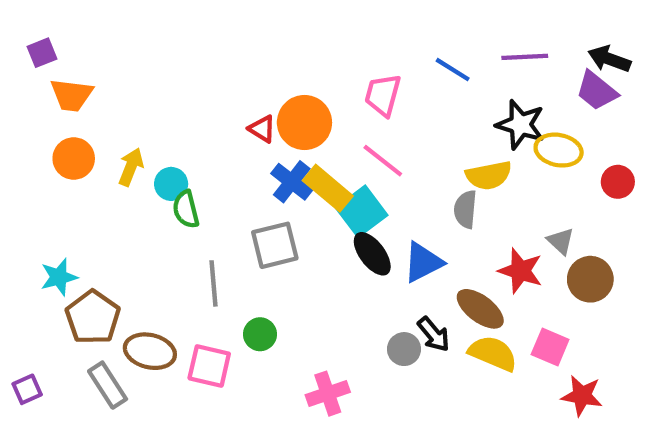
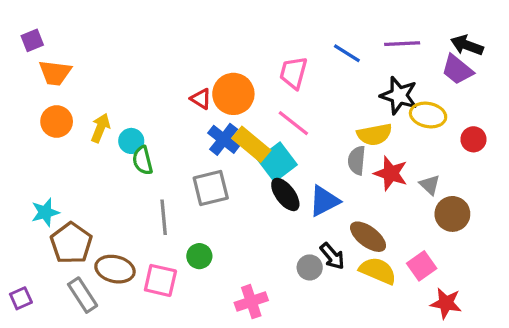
red star: (520, 271) -> (391, 173), moved
pink square: (550, 347) -> (422, 266), turned 32

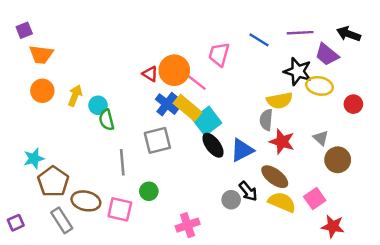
purple trapezoid: (457, 70) -> (327, 54), moved
pink line: (293, 123) -> (195, 81), moved
red star: (391, 173) -> (282, 142), moved

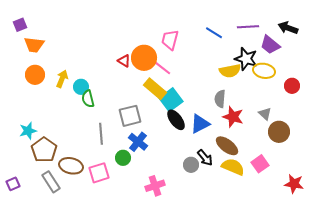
pink trapezoid: (219, 54) -> (170, 40), moved
yellow semicircle: (280, 100) -> (230, 71), moved
blue cross: (167, 104) -> (138, 142), moved
pink square: (120, 209) -> (99, 173), turned -30
red star: (333, 226) -> (294, 184), moved

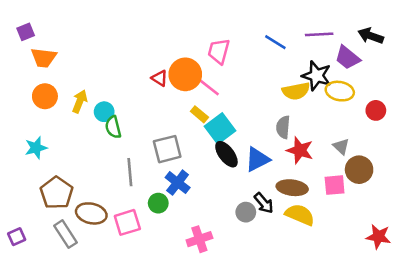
yellow rectangle: (155, 89) -> (199, 114), size x0.6
cyan star: (28, 131) -> (36, 148), moved
brown ellipse: (227, 146) -> (292, 188), turned -30
pink square: (260, 164) -> (335, 185), moved, turned 30

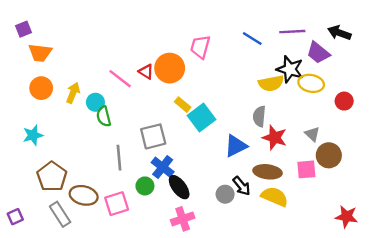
pink line: (207, 86) -> (120, 79), moved
black ellipse: (226, 154) -> (179, 187), moved

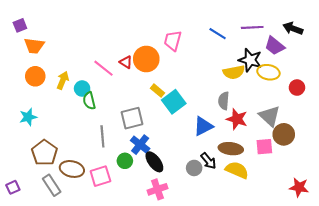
gray triangle: (312, 134) -> (269, 116), size x1.6

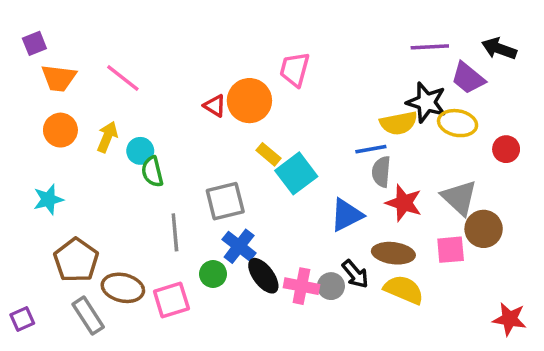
blue line: (218, 34) -> (371, 149), moved, turned -42
pink line: (103, 68) -> (123, 78), moved
pink cross: (157, 189) -> (301, 286), moved, turned 30

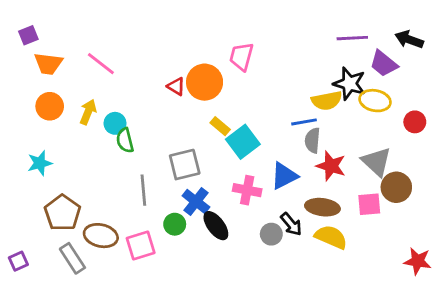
pink cross: (301, 286) -> (247, 190), moved

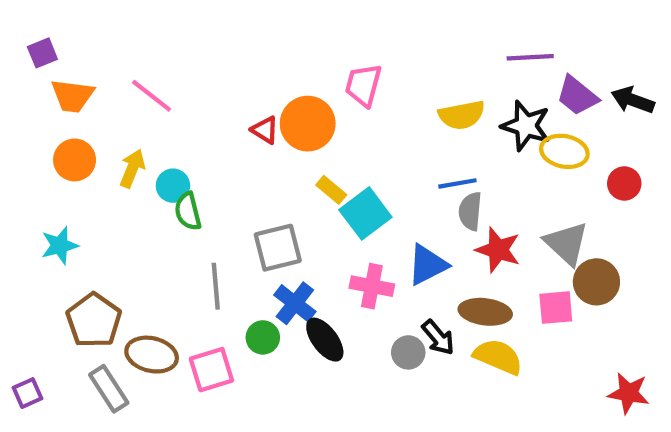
black arrow: (409, 39) -> (633, 100), moved
yellow semicircle: (327, 101) -> (462, 115), moved

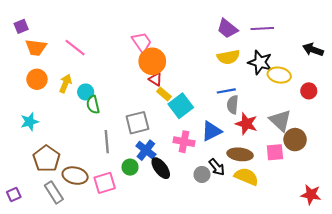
pink trapezoid: (363, 85) -> (142, 42), moved, turned 130
purple trapezoid: (577, 96) -> (227, 29), moved
red triangle: (265, 130) -> (155, 79), moved

